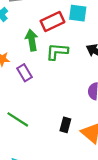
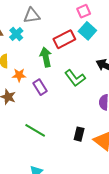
cyan square: (78, 13) -> (87, 31), turned 36
green L-shape: (57, 52) -> (75, 78), moved, turned -130

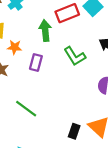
purple rectangle: (40, 87) -> (36, 62), turned 42
black rectangle: (79, 134) -> (74, 131), moved

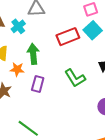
green arrow: (45, 31) -> (33, 54), moved

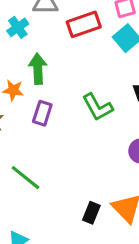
red rectangle: (68, 37) -> (84, 24), moved

